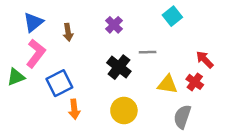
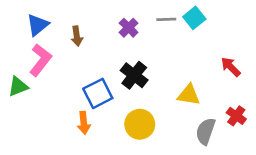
gray line: (148, 52) -> (166, 19), moved
red cross: (195, 82) -> (236, 116), moved
blue square: (59, 83) -> (98, 93), moved

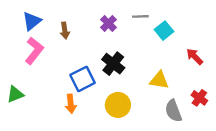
cyan square: (194, 18) -> (164, 31), moved
green triangle: (18, 86) -> (15, 94), moved
gray semicircle: (206, 131) -> (173, 111), turned -40

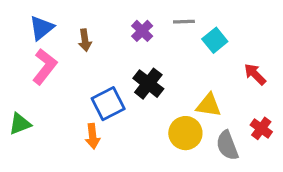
yellow circle: (118, 105) -> (185, 133), moved

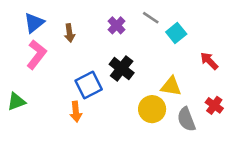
gray line: (184, 22) -> (151, 18), turned 36

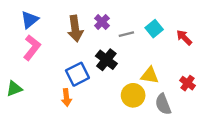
gray line: (151, 18) -> (126, 34), moved, turned -48
brown arrow: (70, 33) -> (75, 29), moved, size x1.6
red arrow: (209, 61) -> (184, 38), moved
red cross: (214, 105) -> (188, 83), moved

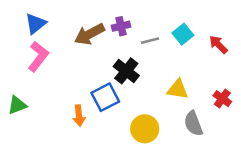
purple cross: (102, 22) -> (121, 26), turned 32
brown arrow: (75, 29) -> (89, 34), turned 70
blue square: (77, 74) -> (105, 97), moved
yellow circle: (133, 95) -> (145, 129), moved

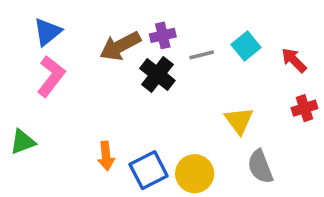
black cross: (126, 71) -> (157, 74), moved
yellow triangle: (178, 89) -> (239, 121), turned 45
blue square: (105, 97) -> (149, 170), moved
red cross: (222, 99) -> (305, 108), moved, turned 36

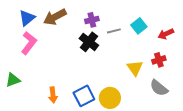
brown arrow: (120, 46) -> (55, 17), moved
red arrow: (294, 60) -> (166, 34), turned -70
red cross: (305, 108) -> (159, 60), moved
orange arrow: (106, 156) -> (53, 95), moved
gray semicircle: (260, 167) -> (159, 88), moved, turned -30

